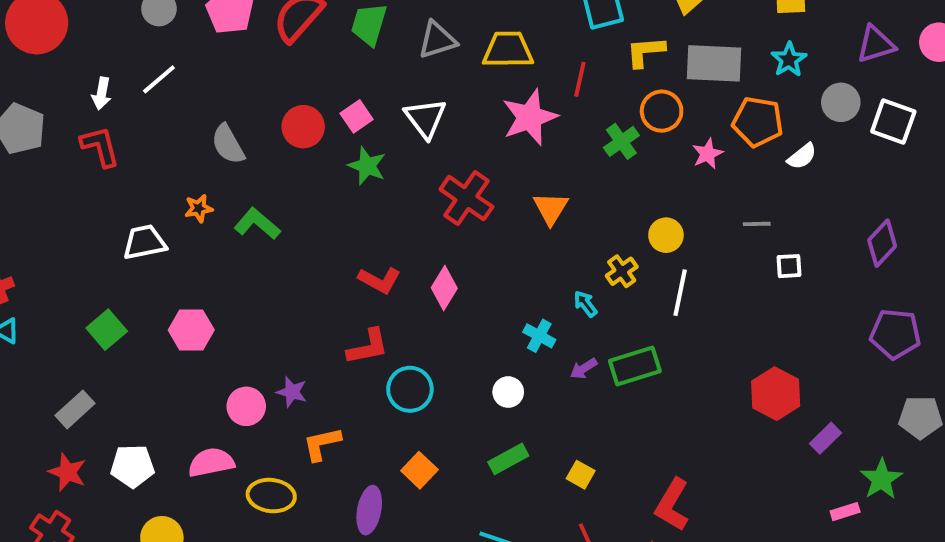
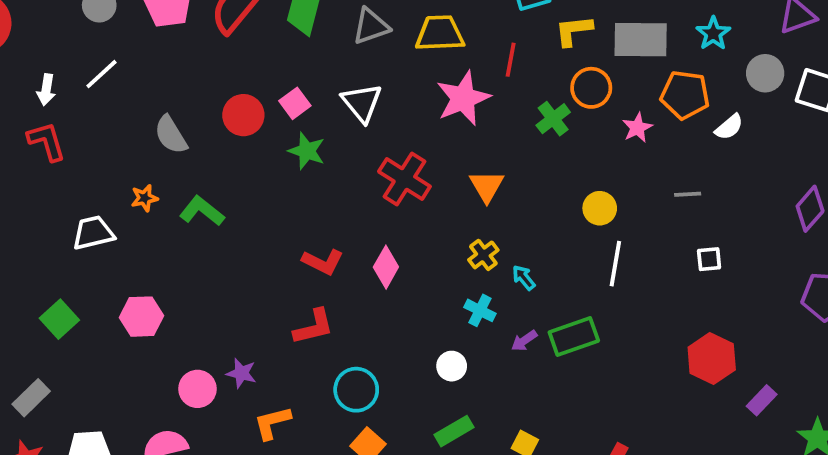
white square: (789, 266) -> (709, 259), moved
yellow cross: (622, 271) -> (483, 255), moved
cyan circle: (410, 389) -> (356, 390), moved

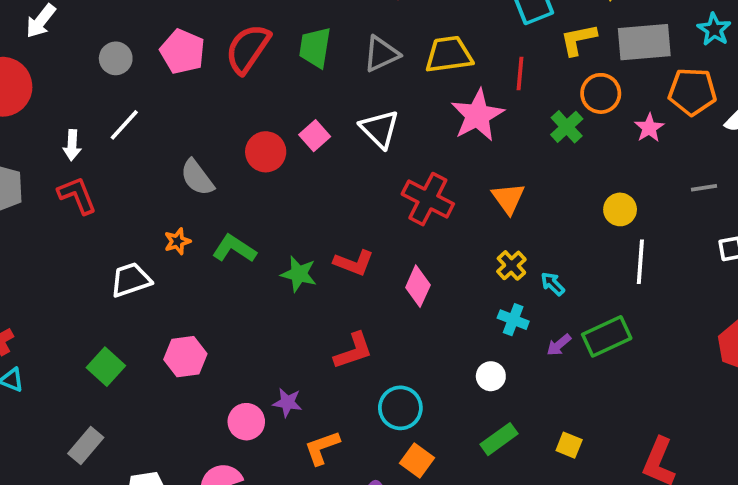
green star: (307, 151) -> (299, 274), moved
red L-shape: (323, 262) -> (354, 263), moved

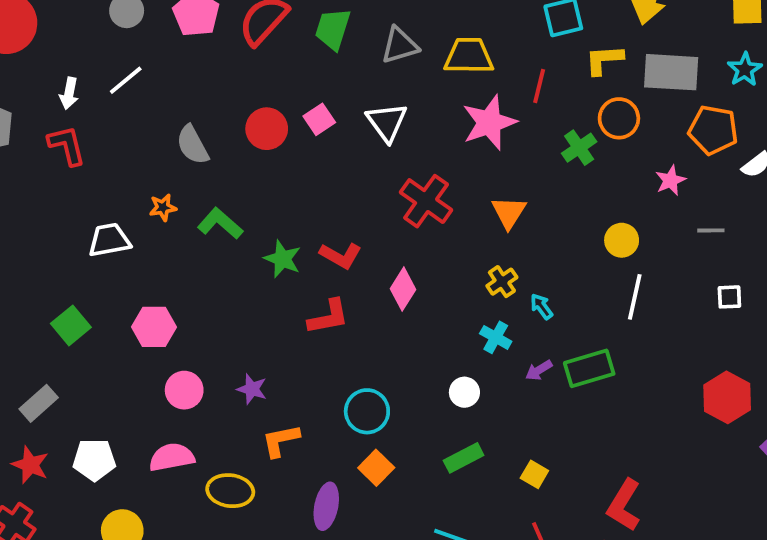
pink star: (649, 128) -> (671, 180), moved
red L-shape: (353, 351) -> (328, 317), moved
pink circle: (246, 422) -> (184, 390), moved

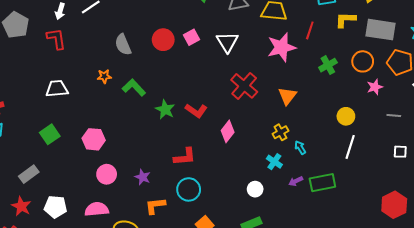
orange circle: (619, 118) -> (363, 61), moved
white trapezoid: (109, 240) -> (57, 89), moved
red L-shape: (328, 317) -> (185, 157), moved
cyan circle: (367, 411) -> (189, 189), moved

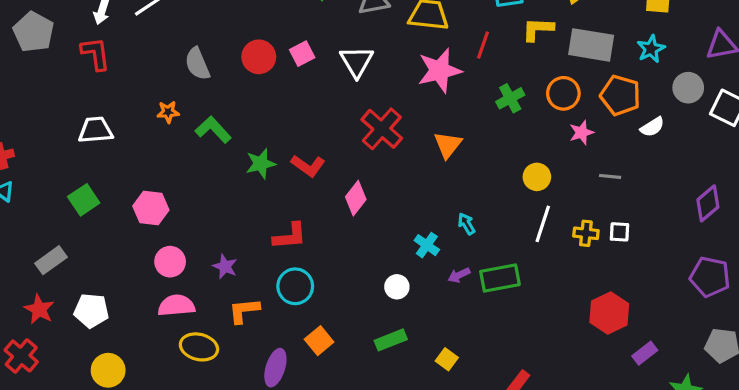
green star: (165, 109) -> (261, 164), turned 30
yellow cross: (280, 132) -> (586, 233), moved, turned 35
pink semicircle: (97, 209) -> (176, 305), moved

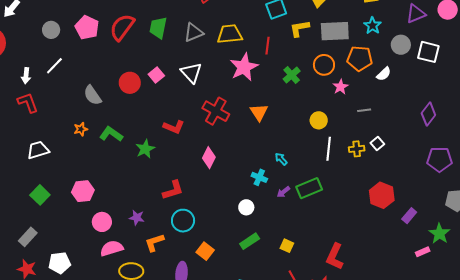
red L-shape: (308, 166) -> (174, 127), moved
white square: (619, 232) -> (377, 144), turned -32

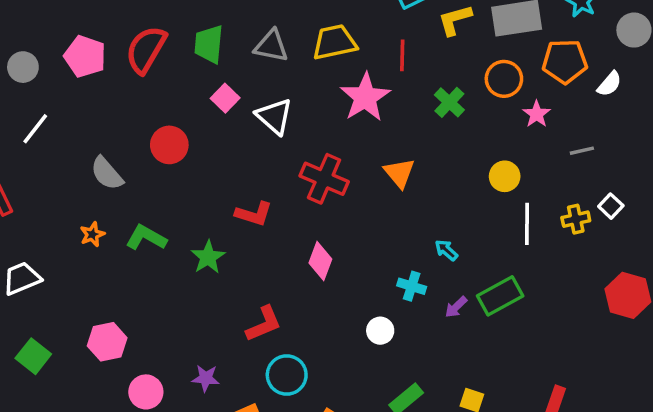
gray triangle: (194, 32) -> (271, 46), turned 40
pink square: (156, 75) -> (225, 98), moved
white circle: (246, 207) -> (380, 331), moved

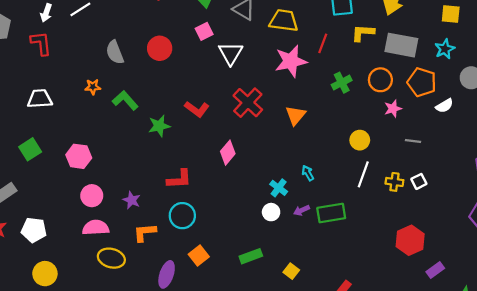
white circle: (380, 331) -> (271, 212), moved

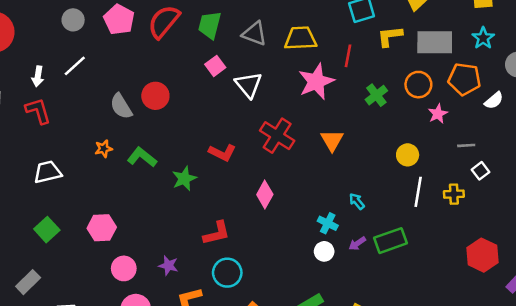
red circle: (160, 48) -> (155, 96), moved
white square: (419, 181) -> (480, 171), moved

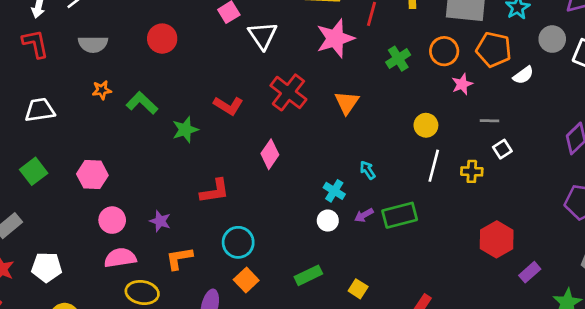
gray semicircle: (121, 106) -> (93, 44), moved, turned -64
cyan circle: (227, 273) -> (238, 242), moved

